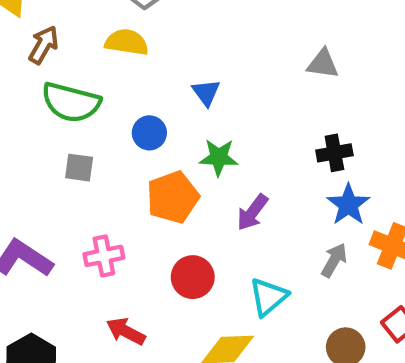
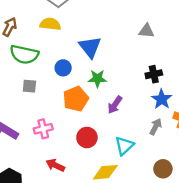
blue triangle: (206, 92) -> (90, 47), size x1.6

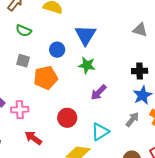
green semicircle: (24, 54) -> (24, 31), size x0.6
orange pentagon: (76, 99) -> (46, 78), moved
pink cross: (43, 129) -> (20, 110), moved

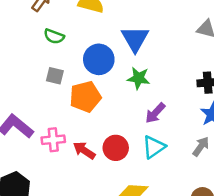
blue circle: (57, 50) -> (99, 59), size x1.5
cyan triangle: (100, 132) -> (154, 147), moved
red arrow: (33, 138) -> (84, 150), moved

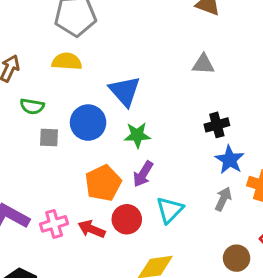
gray square: (55, 76) -> (49, 137), moved
orange pentagon: (85, 97) -> (103, 183), moved
purple arrow: (155, 113) -> (143, 174), moved

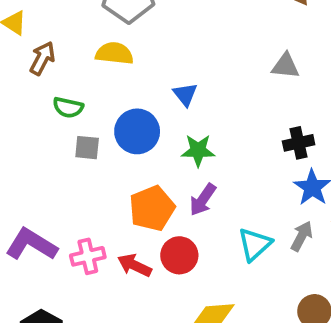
blue triangle: (125, 91) -> (185, 94), size x0.6
cyan triangle: (170, 210) -> (255, 244), moved

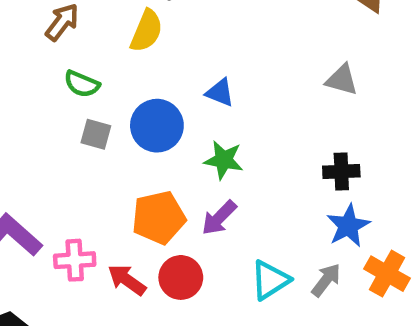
yellow semicircle: (114, 53) -> (146, 31), turned 96
blue triangle: (185, 94) -> (220, 93), turned -40

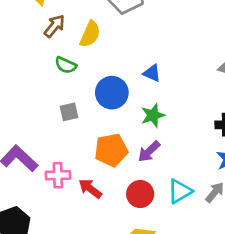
yellow semicircle: (146, 31) -> (90, 34), moved
gray square: (96, 134) -> (69, 112), moved, turned -30
green star: (224, 160) -> (153, 115), turned -30
red circle: (181, 277) -> (140, 194), moved

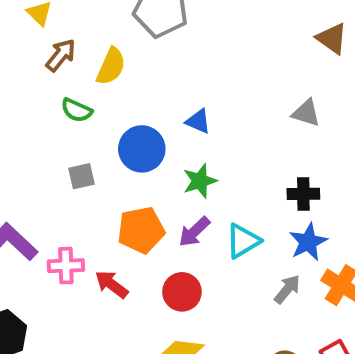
cyan triangle: (180, 191) -> (243, 241), moved

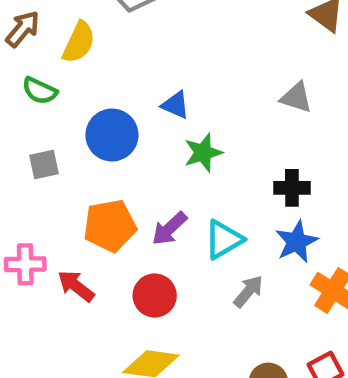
green star: (200, 181) -> (203, 153), moved
gray arrow: (287, 289) -> (248, 291), moved

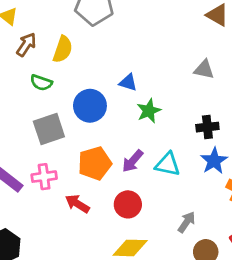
gray square: (44, 165) -> (49, 129), size x1.6
cyan triangle: (224, 239) -> (168, 164), turned 48
pink cross: (25, 264) -> (44, 177), moved
gray arrow: (248, 291) -> (186, 222), moved

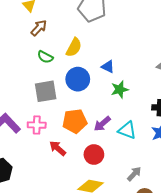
yellow semicircle: (63, 49) -> (74, 47), moved

